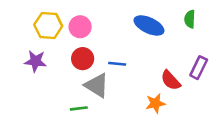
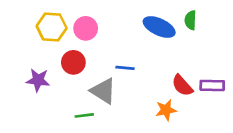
green semicircle: (190, 19) -> (190, 20), moved
red circle: (83, 59) -> (73, 62), moved
purple star: (35, 61) -> (38, 80), moved
purple rectangle: (199, 68) -> (212, 86), moved, turned 65

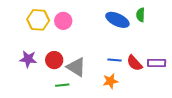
red circle: (73, 62) -> (54, 60), moved
blue line: (125, 68) -> (114, 60), moved
orange star: (166, 110) -> (110, 81), moved

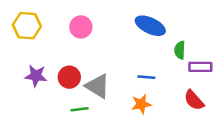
green semicircle: (141, 15) -> (180, 50), moved
yellow hexagon: (38, 20) -> (27, 26), moved
red semicircle: (135, 63) -> (194, 100), moved
purple rectangle: (157, 63) -> (200, 67), moved

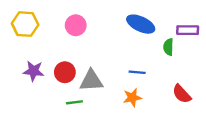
purple rectangle: (200, 67) -> (188, 30), moved
gray triangle: (98, 86) -> (91, 81), turned -35

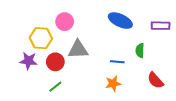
yellow hexagon: (25, 24) -> (41, 38), moved
green semicircle: (168, 47) -> (140, 50), moved
gray triangle: (91, 81) -> (78, 49), moved
green line: (74, 102) -> (55, 87), moved, turned -32

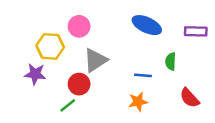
gray triangle: (78, 49) -> (95, 60), turned -30
red circle: (55, 62) -> (79, 84), moved

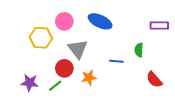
blue ellipse: (147, 25) -> (100, 21), moved
gray triangle: (95, 60) -> (78, 49), turned -35
purple star: (35, 74) -> (30, 83), moved
orange star: (138, 102) -> (89, 78), moved

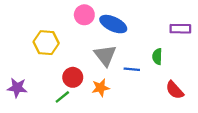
pink circle: (64, 21) -> (84, 15), moved
gray triangle: (78, 49) -> (105, 55), moved
purple star: (30, 83) -> (17, 88), moved

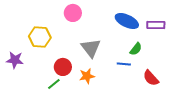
blue ellipse: (113, 24) -> (127, 21), moved
green semicircle: (157, 56) -> (136, 49), turned -144
blue line: (132, 69) -> (124, 64), moved
purple star: (17, 88) -> (15, 60), moved

